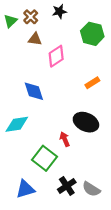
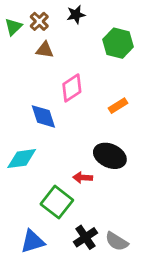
pink diamond: (56, 56) -> (72, 88), moved
red arrow: (65, 139) -> (83, 178), turned -64

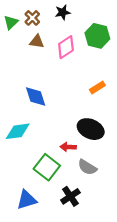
pink diamond: (72, 88) -> (66, 47), moved
gray semicircle: (117, 241) -> (87, 167), moved

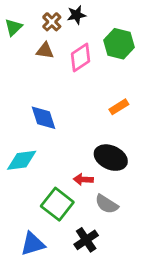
brown cross: (32, 18) -> (52, 22), moved

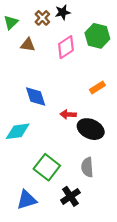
brown triangle: (45, 51) -> (28, 45), moved
red arrow: (83, 179) -> (68, 114), moved
gray semicircle: (107, 204) -> (87, 167), turned 54

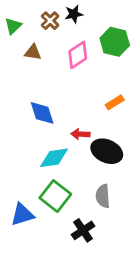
cyan diamond: (18, 131) -> (54, 158), moved
blue triangle: (27, 200) -> (22, 215), moved

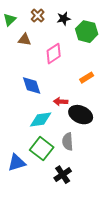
black star: (74, 14) -> (64, 19), moved
pink diamond: (78, 55) -> (54, 54), moved
gray semicircle: (103, 196) -> (68, 142), moved

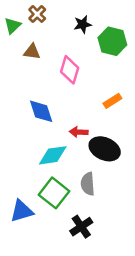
brown cross: (38, 16) -> (37, 14), moved
pink diamond: (54, 54) -> (70, 70), turned -40

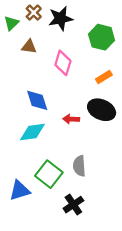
black star: (83, 24) -> (61, 18), moved, size x1.5
orange rectangle: (112, 101) -> (104, 77), moved
black ellipse: (105, 149) -> (102, 110), moved
cyan diamond: (53, 155) -> (32, 132), moved

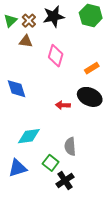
brown cross: (34, 13) -> (29, 21), moved
green hexagon: (102, 37) -> (91, 15), moved
blue diamond: (37, 100) -> (16, 89), moved
cyan diamond: (32, 132) -> (29, 136), moved
green square: (49, 174) -> (51, 163), moved, size x0.7

